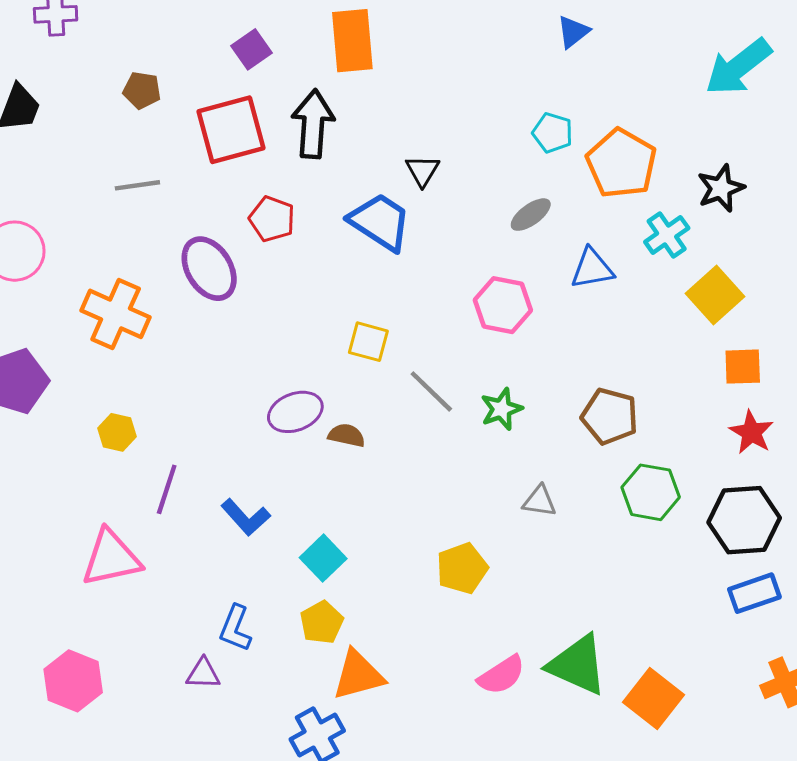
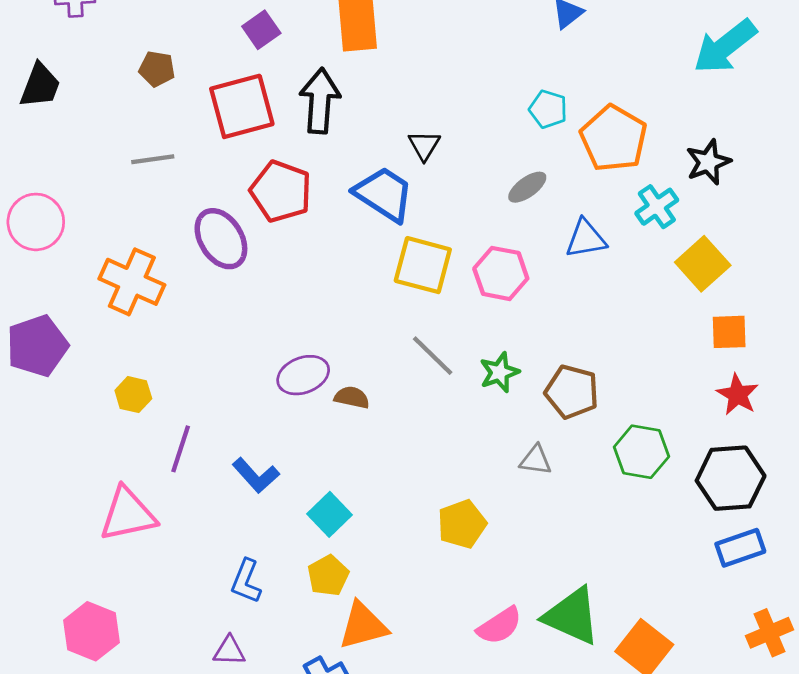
red pentagon: (272, 219) -> (281, 191), size x1.4
yellow square: (368, 342) -> (423, 265), moved, size x1.5
brown pentagon: (610, 416) -> (572, 392), moved
purple triangle: (203, 674) -> (229, 651), moved

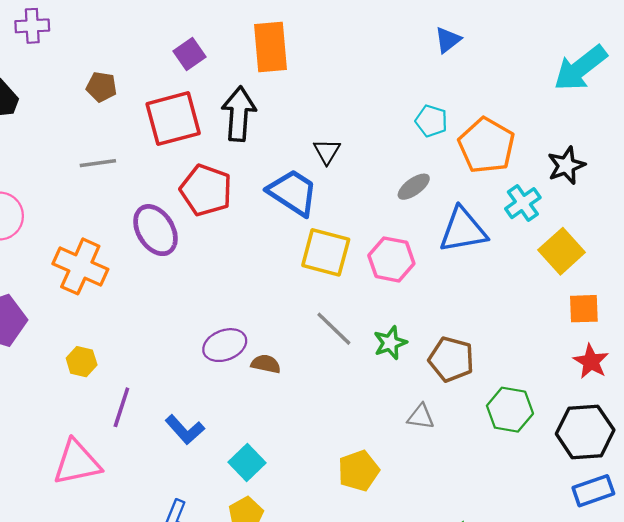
blue triangle: (586, 239) -> (463, 230), size x1.4

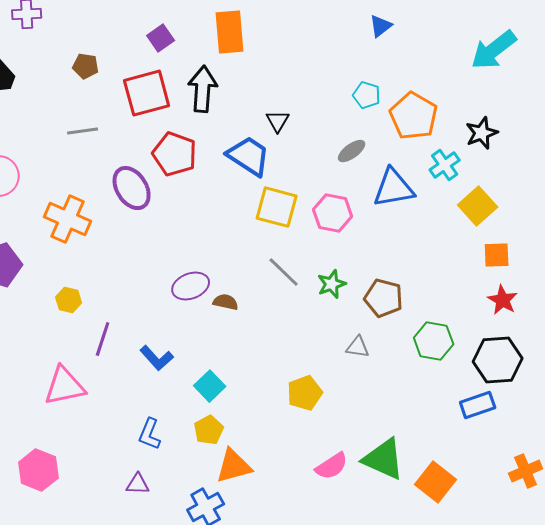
blue rectangle: (593, 491) -> (478, 405), moved

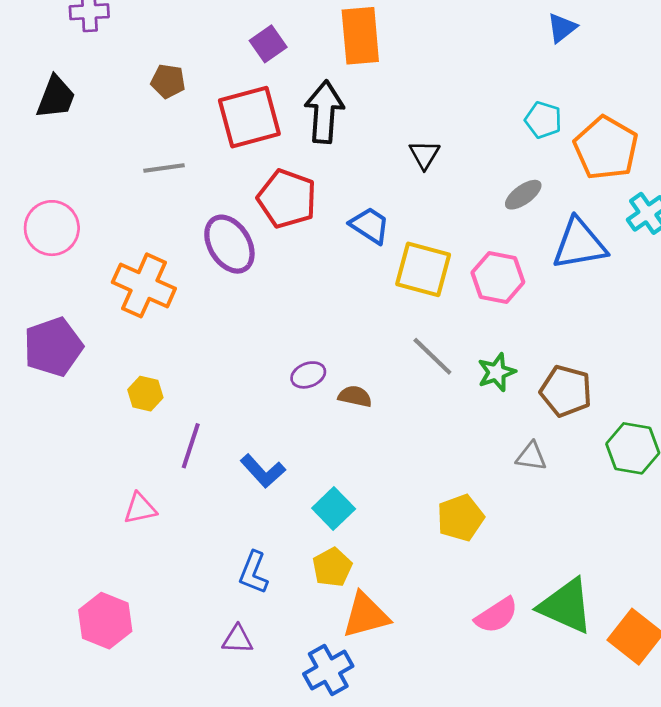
blue trapezoid: (249, 156) -> (370, 225), moved, size x0.7
purple ellipse: (191, 286) -> (308, 375), size x0.7
pink triangle: (65, 386) -> (140, 508), size x0.6

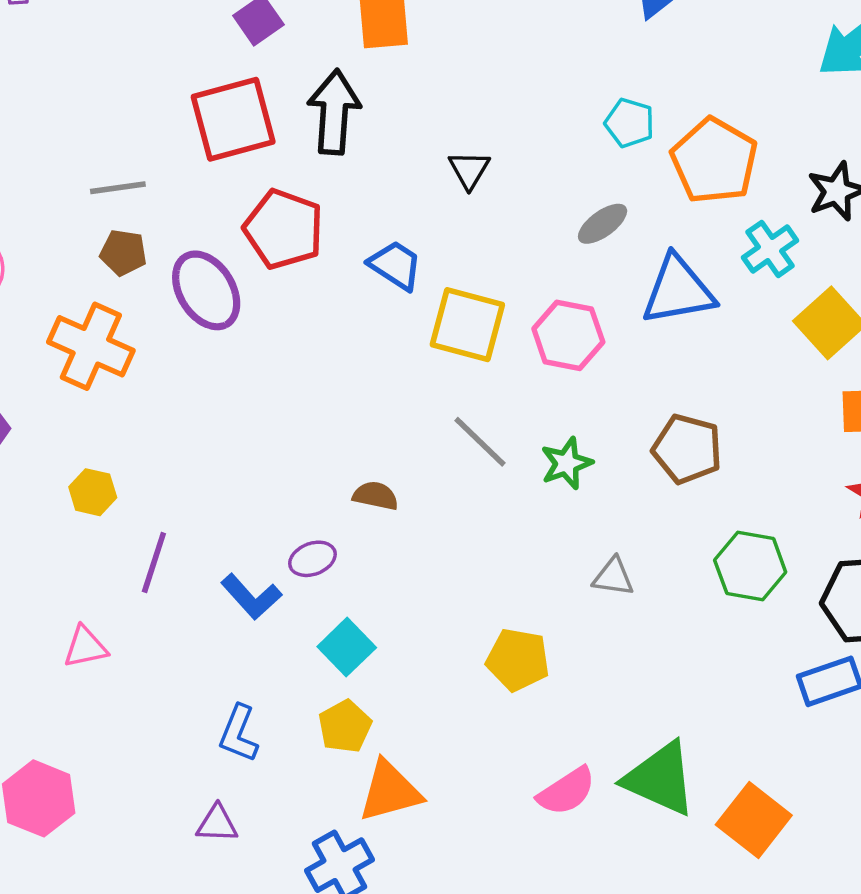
brown pentagon: (168, 81) -> (123, 253), moved
purple ellipse: (308, 375) -> (312, 559), moved
brown pentagon: (566, 391) -> (687, 449), moved
yellow pentagon: (460, 518) -> (518, 660), turned 30

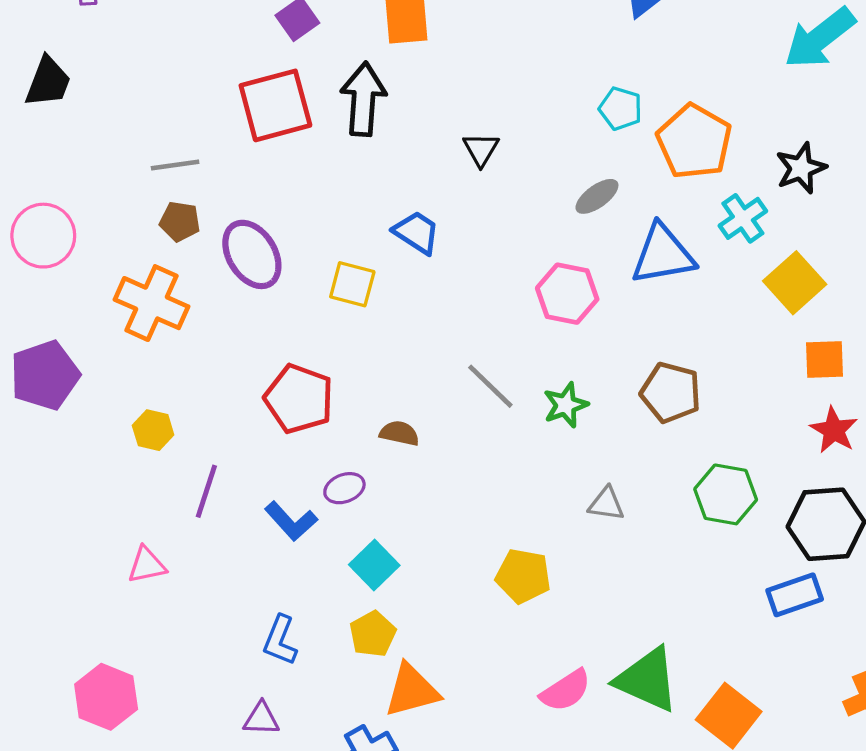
red pentagon: (284, 229) -> (299, 399), moved
yellow square: (467, 325) -> (352, 284), moved, size x0.7

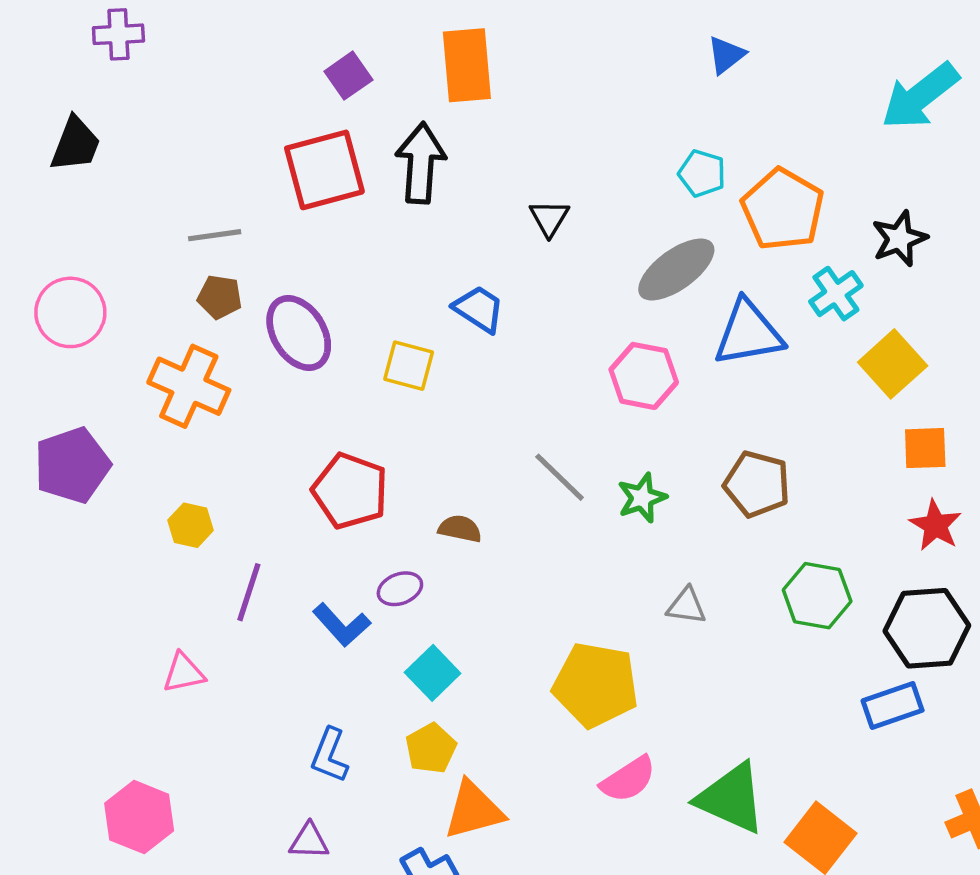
gray ellipse: (597, 196) -> (676, 270), size x1.6
yellow pentagon: (523, 576) -> (596, 685), size x1.4
pink semicircle: (566, 691) -> (628, 779), moved

